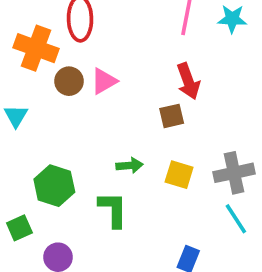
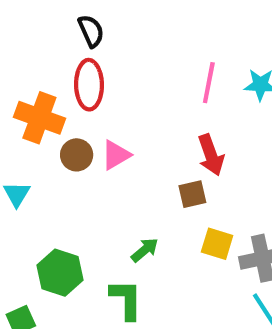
green arrow: (130, 165) -> (145, 250), turned -35
yellow square: (179, 175) -> (217, 244), moved

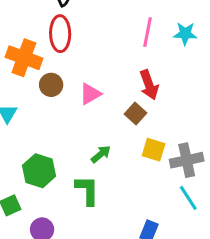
pink triangle: (116, 155) -> (90, 94), moved
brown square: (192, 194) -> (135, 113), turned -35

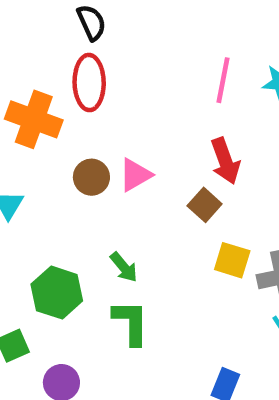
brown circle: (51, 85) -> (91, 177), moved
green arrow: (101, 154) -> (124, 267), moved, turned 90

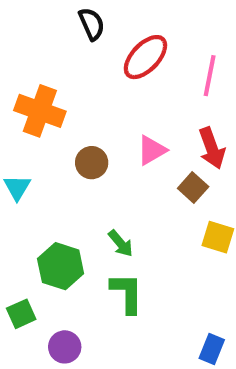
red ellipse: (89, 83) -> (145, 57), moved, turned 45
pink triangle: (135, 175) -> (152, 150), moved

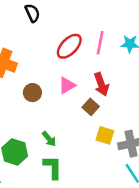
red ellipse: (145, 57) -> (69, 46), moved

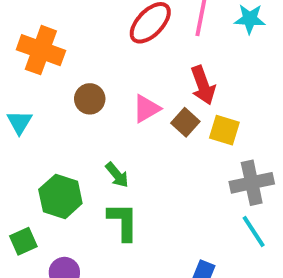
pink triangle: (67, 85) -> (146, 109), moved
yellow square: (105, 135) -> (224, 130), moved

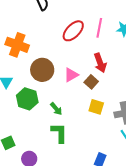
brown circle: (90, 99) -> (42, 70), size x1.5
yellow square: (224, 130) -> (96, 107), moved
green hexagon: (60, 196) -> (27, 99), moved

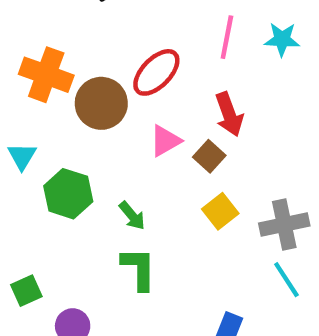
red ellipse: (73, 31) -> (156, 72), moved
brown circle: (42, 70) -> (101, 103), moved
yellow square: (96, 107) -> (220, 211), turned 35

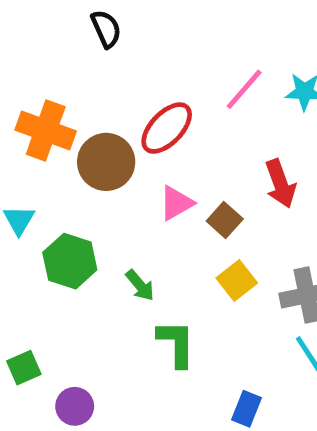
pink line: (227, 37) -> (244, 89), turned 30
red arrow: (229, 114) -> (280, 184), moved
green L-shape: (139, 269) -> (176, 343), moved

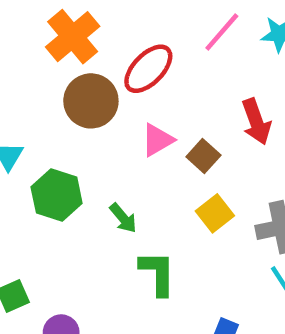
orange cross: (46, 130) -> (73, 37), moved, turned 30

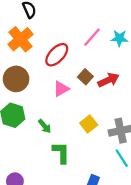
brown circle: (91, 101) -> (16, 79), moved
red arrow: (256, 122) -> (108, 80), turned -95
brown square: (203, 156) -> (85, 77), moved

